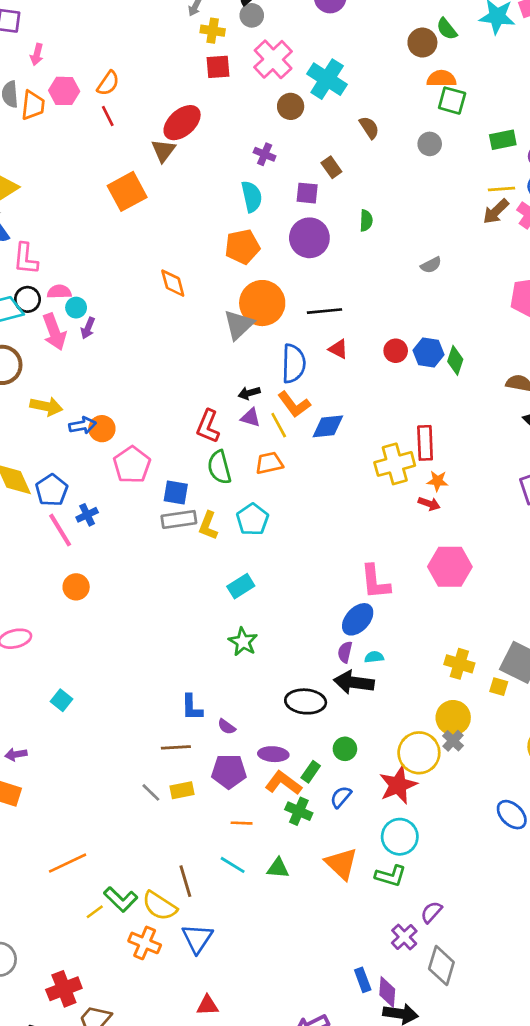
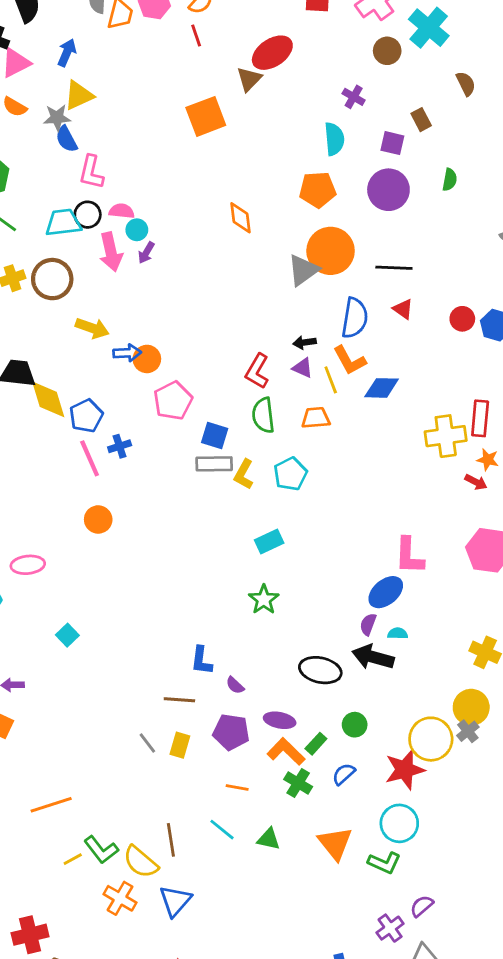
yellow rectangle: (182, 790) -> (180, 745), turned -70

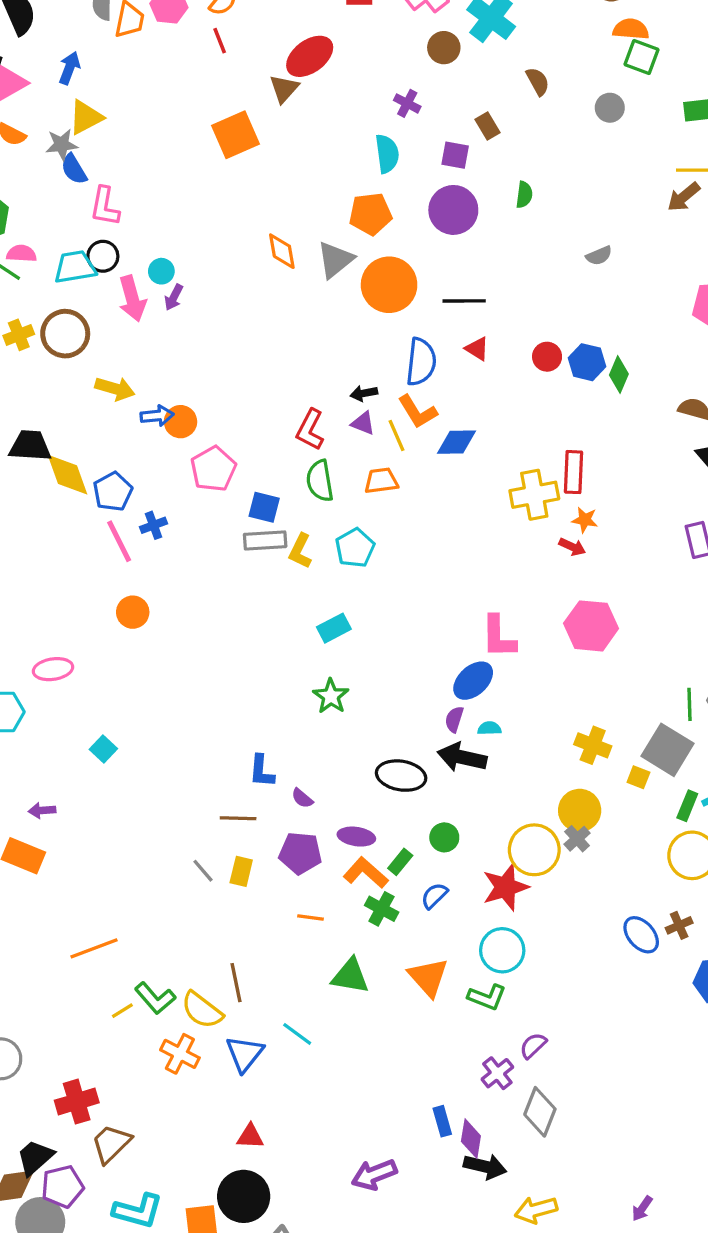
pink semicircle: (122, 211) -> (21, 254), moved
gray triangle: (303, 270) -> (335, 260), moved
cyan line: (222, 830) -> (297, 1034), moved
green triangle: (269, 839) -> (350, 976), size x1.4

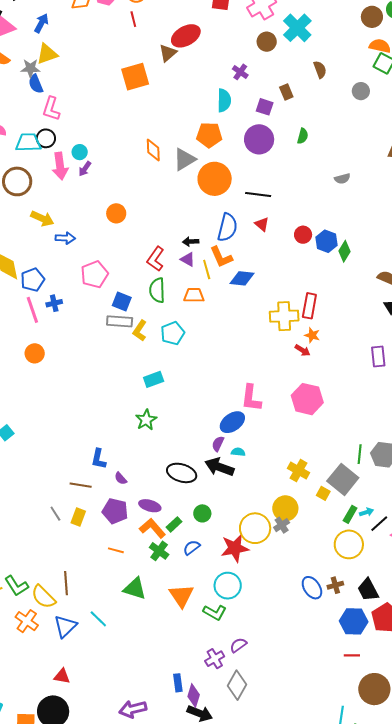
orange circle: (180, 422) -> (116, 213), moved

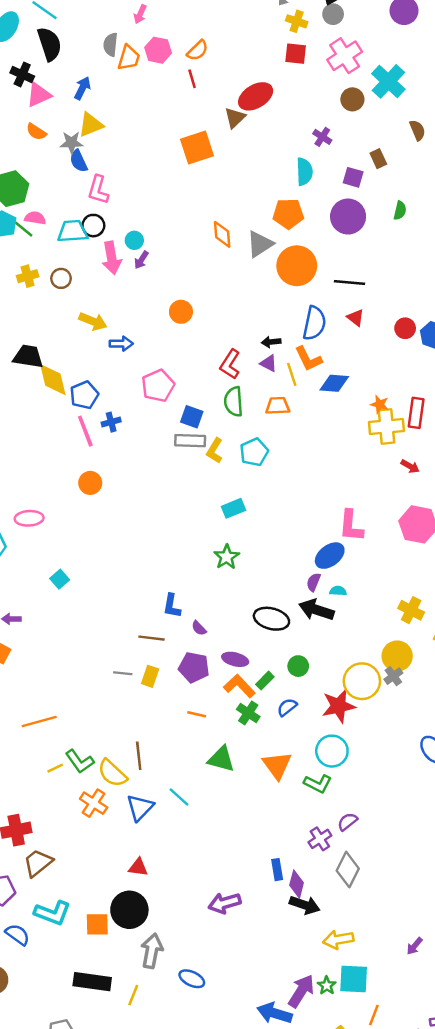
brown circle: (17, 181) -> (61, 278), size x0.6
orange star: (312, 335) -> (380, 404), moved
gray line: (55, 514) -> (123, 673), turned -49

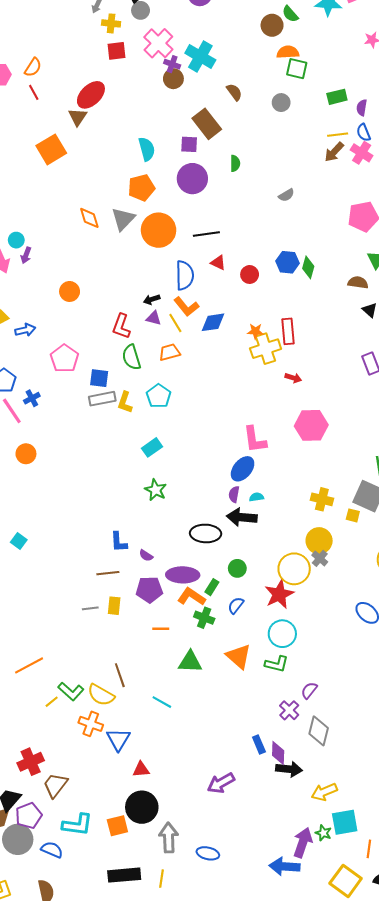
purple cross: (322, 137) -> (172, 64), moved
brown rectangle: (378, 159) -> (207, 124), size x1.8
red circle: (405, 328) -> (250, 275), moved
purple ellipse: (235, 659) -> (183, 575), size x1.4
blue triangle: (140, 807) -> (118, 739), moved

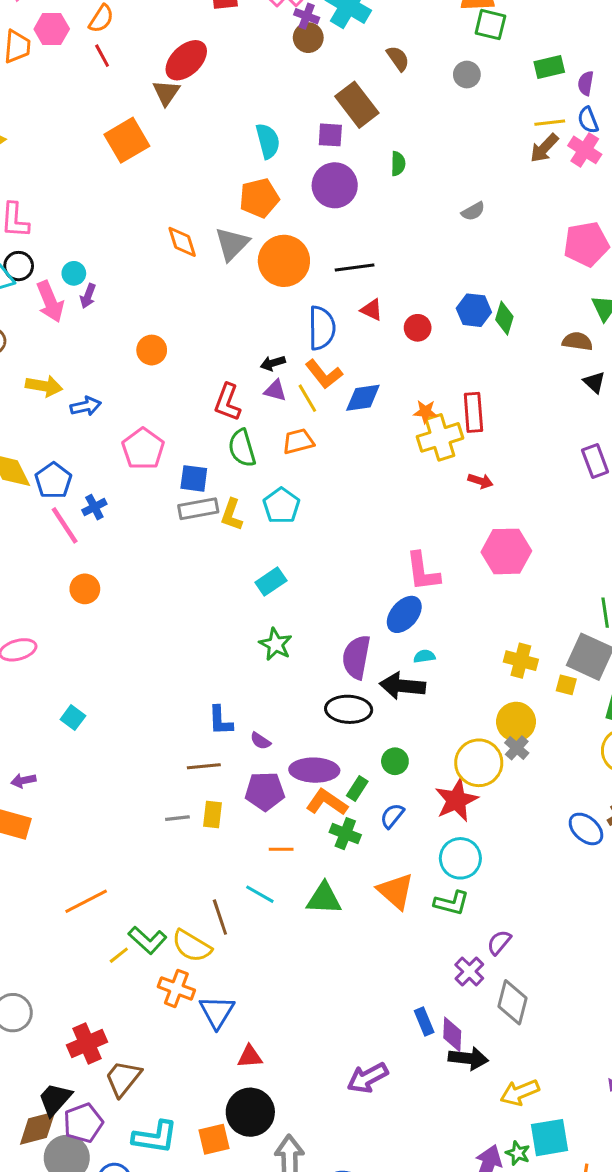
purple semicircle: (234, 494) -> (356, 657), moved, size x1.8
cyan line: (162, 702) -> (260, 894), moved

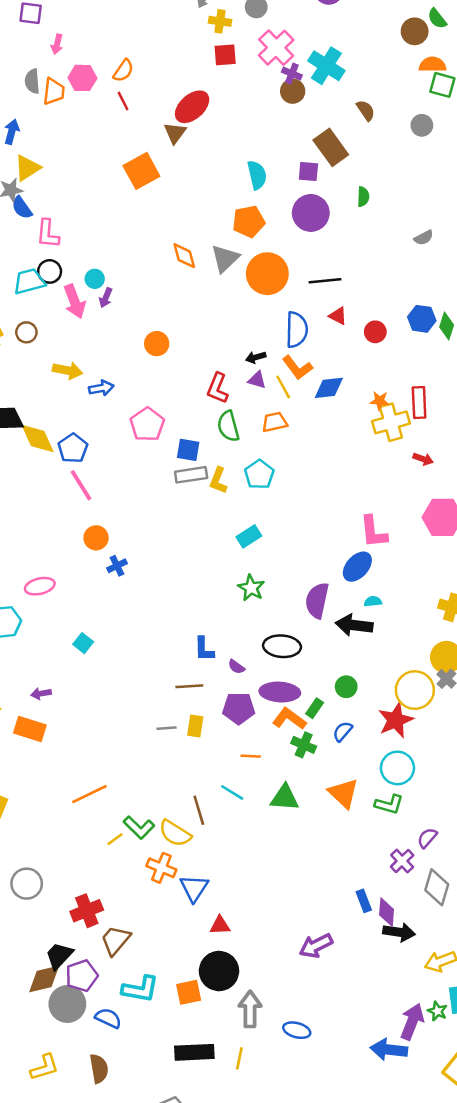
blue cross: (94, 507) -> (117, 566), moved
black ellipse: (349, 709) -> (282, 646), moved

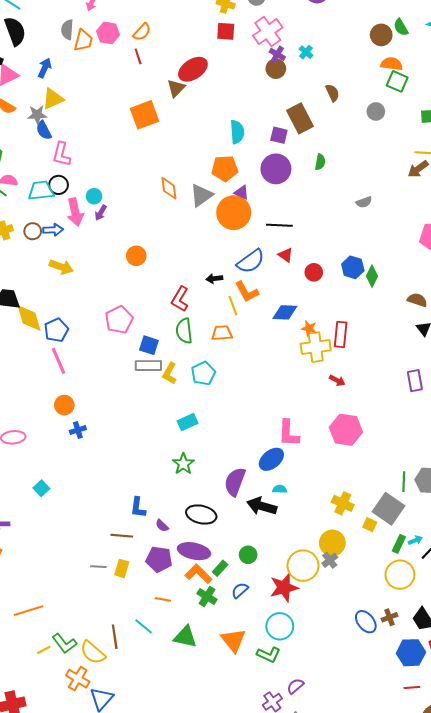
cyan cross: (326, 66) -> (306, 52), size x0.5
blue semicircle: (297, 330) -> (251, 261), turned 44
purple triangle: (257, 380) -> (241, 192), moved
blue arrow: (101, 388) -> (53, 230), moved
blue diamond: (329, 388) -> (285, 312), moved

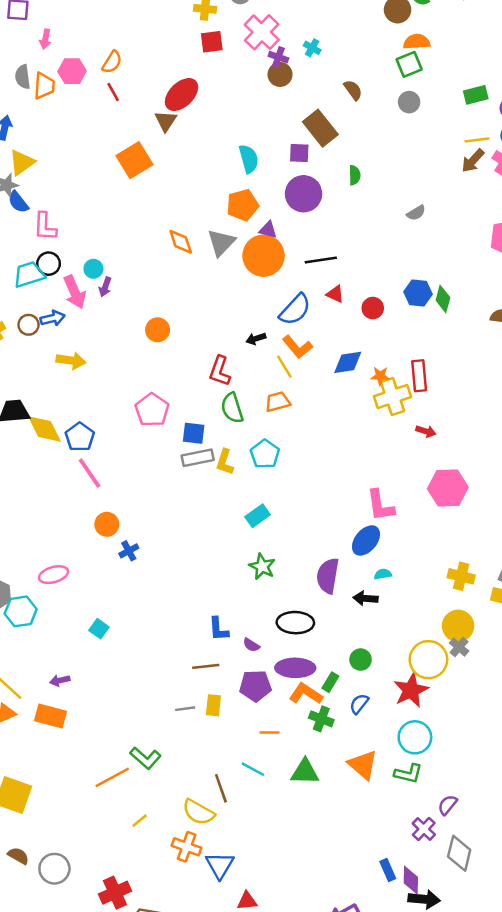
green square: (397, 81) -> (409, 64), moved, turned -35
black arrow: (262, 506) -> (366, 598), size x0.7
green L-shape: (64, 643) -> (146, 758), moved

